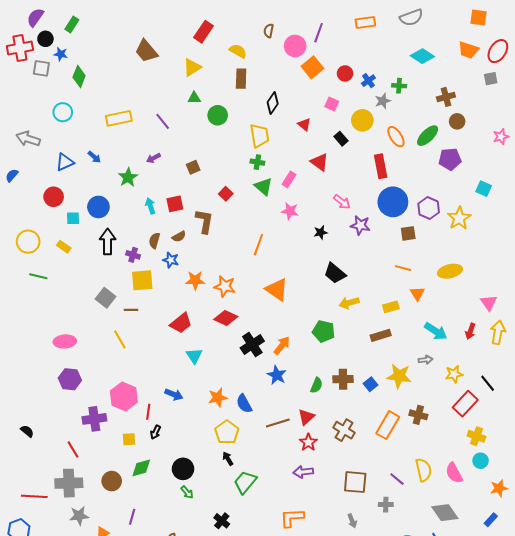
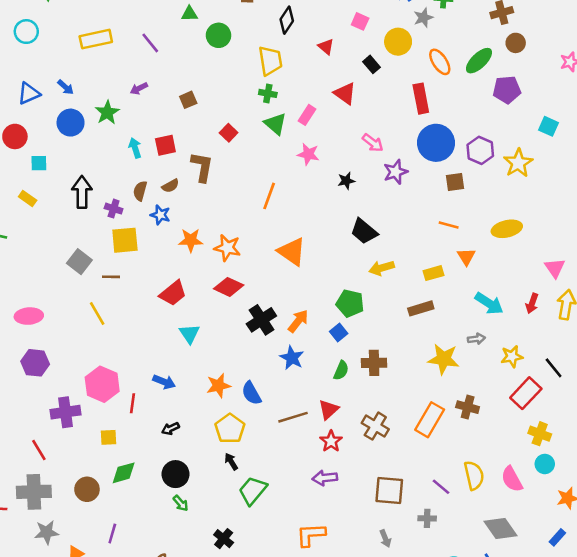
blue circle: (98, 207) -> (71, 123), moved
purple star: (360, 225) -> (396, 172), turned -30
blue square: (370, 384) -> (339, 332), moved
black arrow: (155, 432) -> (170, 429), moved, turned 40

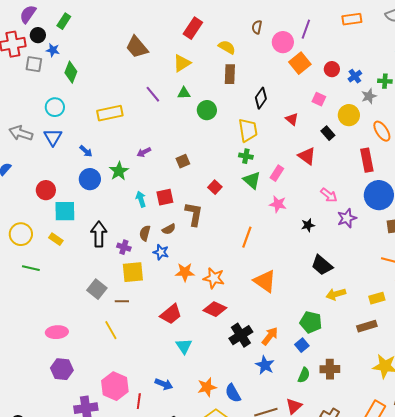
purple line: (150, 43) -> (153, 94), moved
blue triangle: (29, 93) -> (53, 137), moved, turned -36
cyan square: (39, 163) -> (65, 211), size x1.6

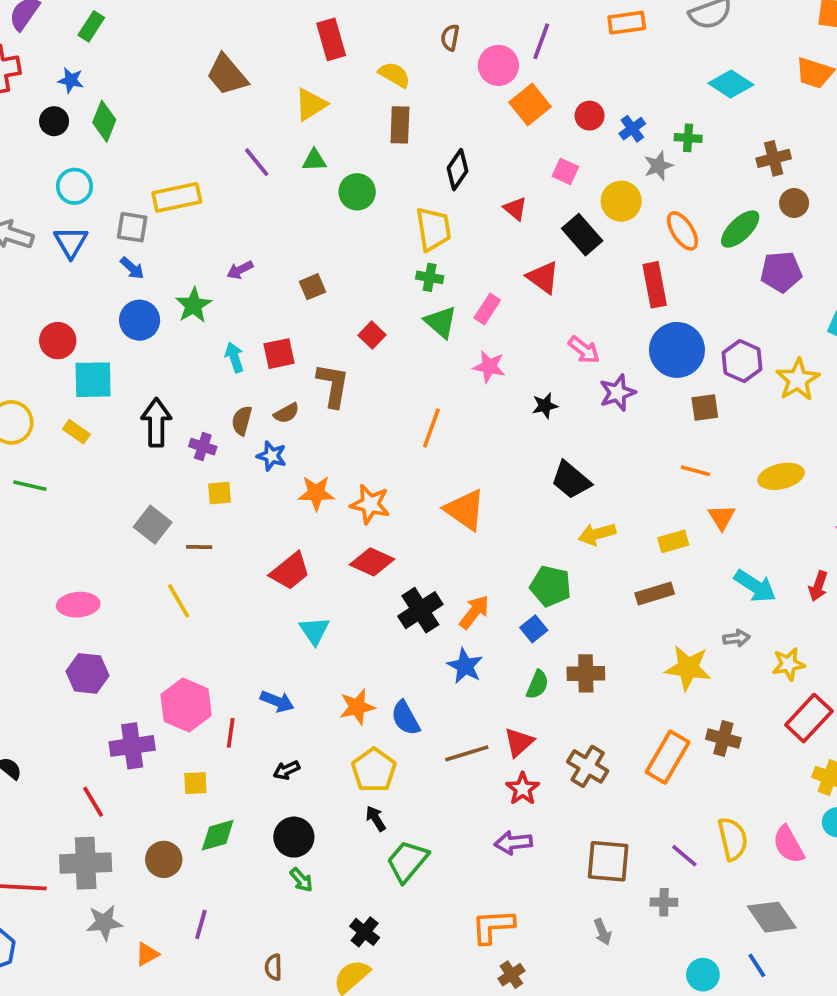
red rectangle: (193, 28) -> (331, 39), turned -50
black circle: (38, 35) -> (54, 121), moved
gray square: (34, 64) -> (132, 227), moved
black rectangle: (328, 133) -> (582, 235), size x1.5
yellow square: (133, 272) -> (220, 493), size x0.6

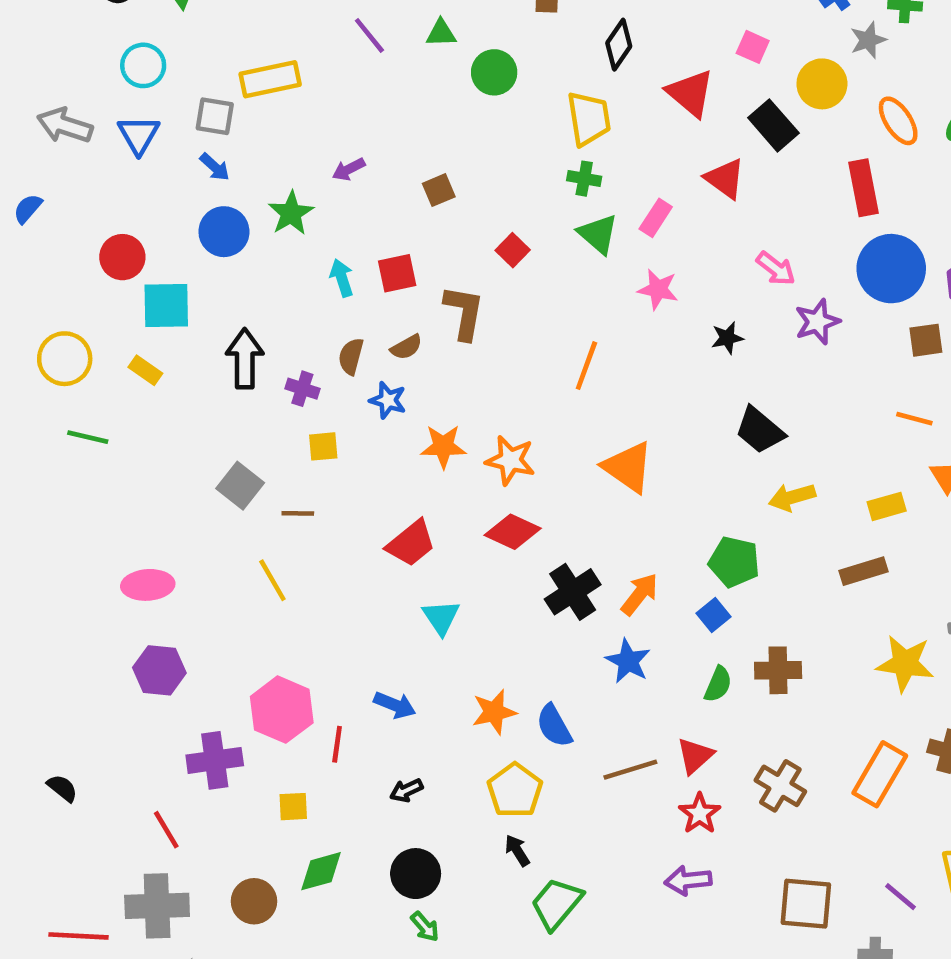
red triangle: (515, 209) -> (690, 93), size x1.6

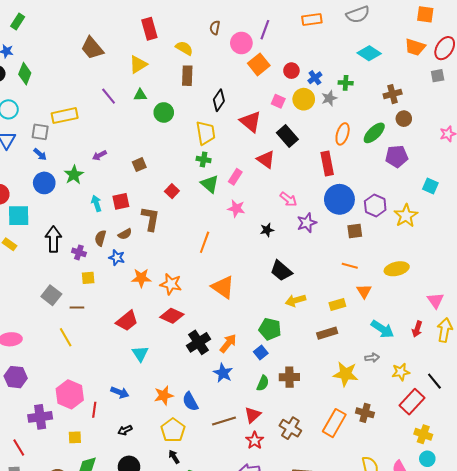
yellow circle: (822, 84) -> (304, 99), moved
orange ellipse: (898, 121) -> (343, 134), turned 50

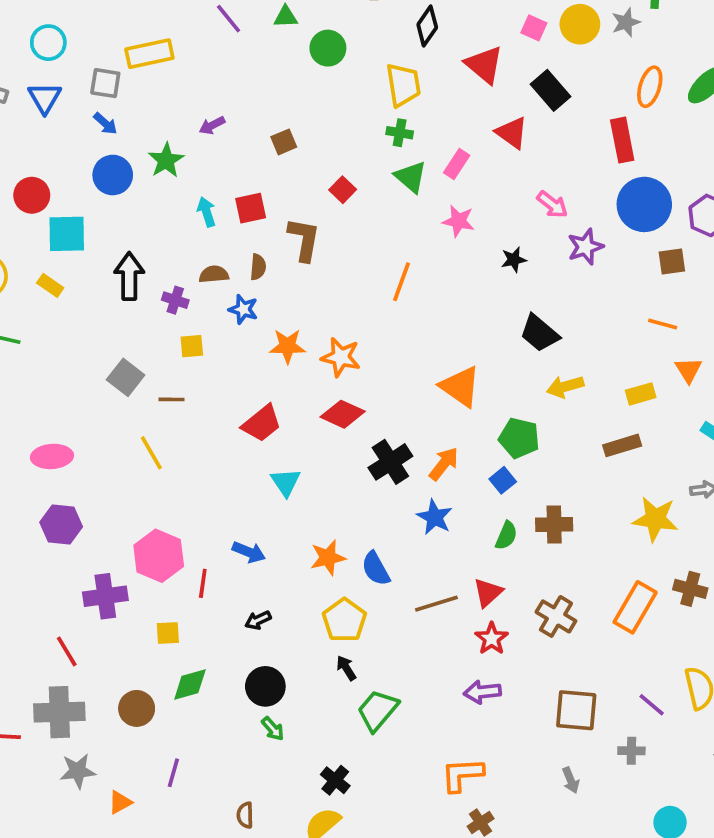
brown semicircle: (125, 234) -> (258, 267), turned -56
brown semicircle: (100, 238) -> (214, 274), turned 70
orange triangle: (223, 287) -> (460, 387), moved

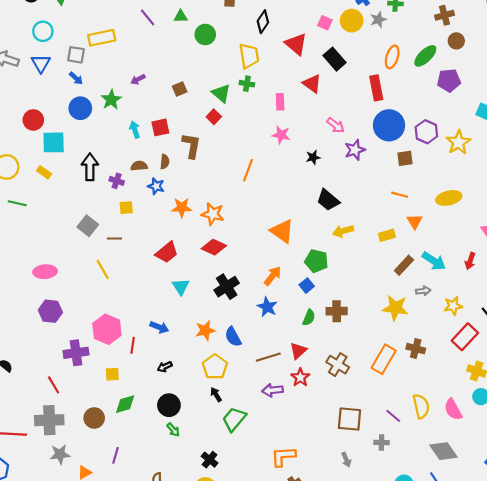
pink rectangle: (457, 164) -> (280, 102), turned -35
green triangle: (411, 177) -> (221, 93), moved
brown rectangle: (622, 445) -> (404, 265), moved, turned -30
black cross: (390, 462) -> (227, 287), moved
purple arrow: (482, 692) -> (273, 390), moved

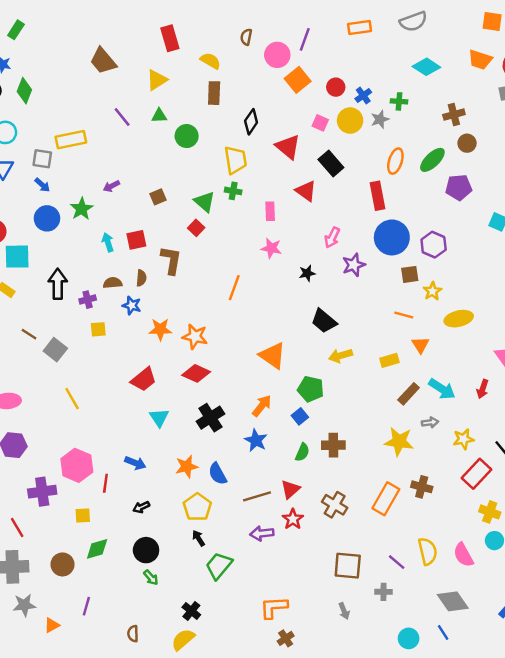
pink arrow: (336, 125) -> (332, 237), turned 78
yellow star: (458, 142) -> (432, 291), moved, size x0.7
purple cross: (117, 181) -> (88, 300), turned -32
brown line: (114, 239) -> (29, 334), moved, turned 32

